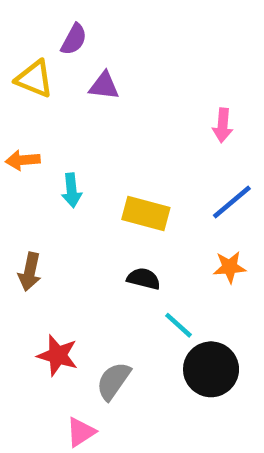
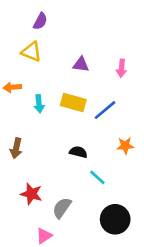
yellow triangle: (34, 79) -> (31, 52), moved
purple triangle: (104, 86) -> (81, 64), moved
blue line: (232, 202) -> (105, 110), moved
yellow rectangle: (146, 214) -> (73, 102), moved
black circle: (211, 369) -> (115, 219), moved

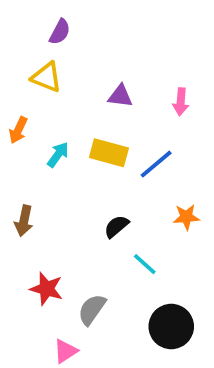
orange arrow: (12, 87) -> (18, 130), turned -60
cyan arrow: (39, 104) -> (58, 155), turned -138
black semicircle: (78, 152) -> (116, 226), turned -54

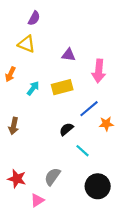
pink arrow: (181, 102) -> (99, 71), moved, size x1.5
yellow rectangle: (109, 153) -> (62, 87), turned -30
blue line: (156, 164) -> (89, 109), moved
red star: (47, 289) -> (17, 179), moved

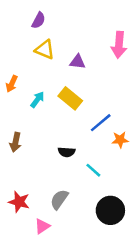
yellow triangle: (27, 44) -> (45, 50), moved
pink arrow: (99, 71) -> (119, 45), moved
yellow rectangle: (62, 87) -> (70, 98), turned 54
black semicircle: (66, 129) -> (67, 152), moved, turned -136

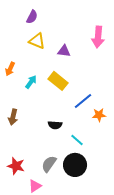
black circle: (110, 210) -> (75, 165), moved

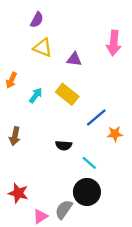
gray semicircle: (49, 164) -> (64, 209), moved

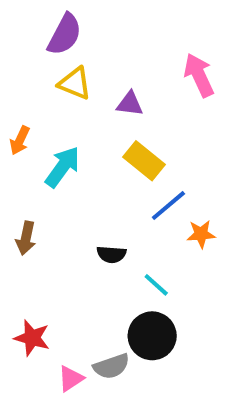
purple semicircle: (37, 20) -> (65, 35), size x1.5
pink arrow: (114, 43) -> (199, 75), turned 150
yellow rectangle: (67, 94) -> (144, 161), moved
cyan arrow: (36, 95) -> (63, 167), size x1.5
gray semicircle: (64, 209) -> (111, 366), turned -144

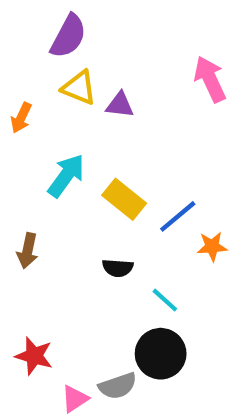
purple triangle: (130, 104) -> (120, 105), moved
orange arrow: (20, 140) -> (21, 118), moved
yellow rectangle: (144, 161) -> (124, 199), moved

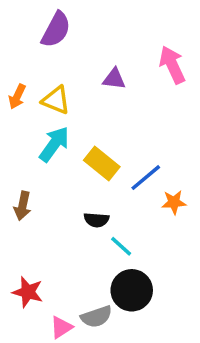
yellow triangle: (79, 88) -> (56, 100), moved
purple triangle: (120, 105) -> (114, 79), moved
cyan line: (165, 300) -> (121, 246), moved

